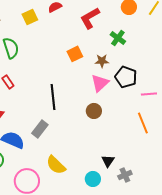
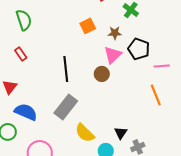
brown circle: (94, 111) -> (102, 74), moved
gray rectangle: (40, 129) -> (66, 107), moved, size x1.4
yellow semicircle: (56, 165) -> (85, 133), moved

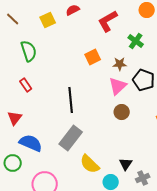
brown circle: (102, 74) -> (122, 112), moved

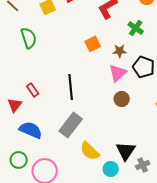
red rectangle: (26, 85) -> (33, 90), moved
green circle: (13, 163) -> (19, 160), moved
black triangle: (126, 164) -> (126, 151), size x1.5

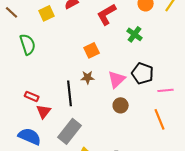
brown star: (120, 51) -> (88, 77), moved
red rectangle: (33, 90) -> (32, 96), turned -32
red triangle: (15, 105) -> (44, 111), moved

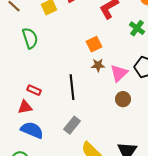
brown star: (88, 77) -> (98, 65), moved
red triangle: (44, 111) -> (25, 107), moved, turned 42
gray rectangle: (70, 131) -> (72, 125), size x0.7

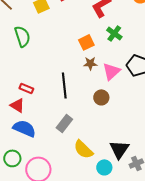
green cross: (137, 28) -> (114, 33), moved
brown circle: (123, 99) -> (101, 97), moved
red triangle: (25, 107) -> (17, 105), turned 42

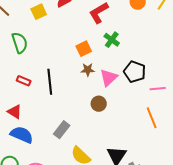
black line: (64, 85) -> (50, 82), moved
red rectangle: (26, 88) -> (24, 81), moved

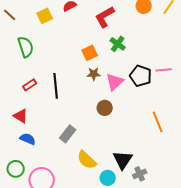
red rectangle: (24, 81) -> (30, 85), turned -56
pink line: (158, 89) -> (164, 70), moved
blue semicircle: (22, 135) -> (28, 139), size x0.7

